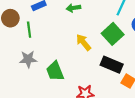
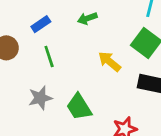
green line: (29, 30) -> (49, 56), moved

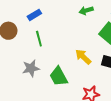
green arrow: (87, 18) -> (86, 11), moved
yellow arrow: (109, 61) -> (83, 57), moved

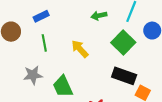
yellow arrow: (83, 57) -> (80, 49), moved

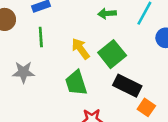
green square: (123, 43) -> (112, 54), moved
green trapezoid: (63, 86) -> (76, 83), moved

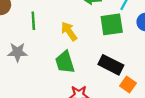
green square: (112, 54) -> (112, 24), moved, turned 30

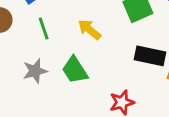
green trapezoid: (65, 62) -> (75, 70), moved

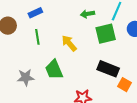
gray star: (35, 71) -> (26, 77), moved

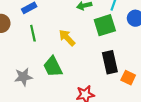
black rectangle: (108, 69) -> (110, 62), turned 60

